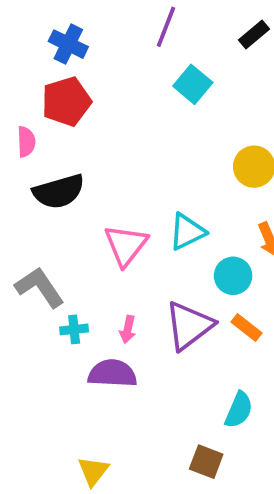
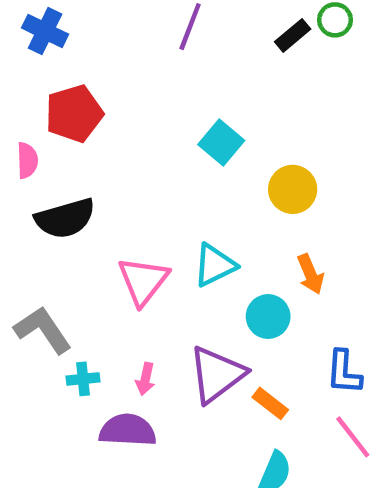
blue cross: (68, 44) -> (45, 31), moved
cyan square: (193, 84) -> (221, 143), moved
orange rectangle: (246, 327) -> (270, 403), moved

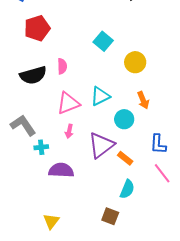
pink semicircle: (27, 160) -> (62, 66), moved
pink triangle: (143, 281) -> (68, 103), turned 30
pink arrow: (145, 379) -> (69, 131), moved

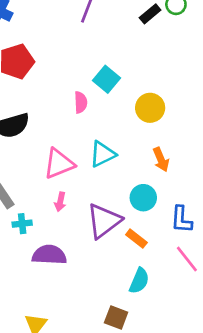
pink semicircle: (62, 66) -> (81, 102), moved
cyan circle: (124, 119) -> (143, 198), moved

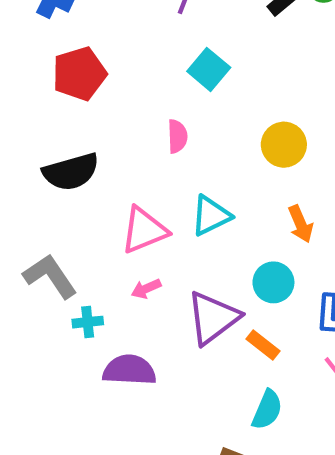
cyan square: (107, 79) -> (209, 69), moved
pink arrow: (60, 202) -> (146, 289), turned 54

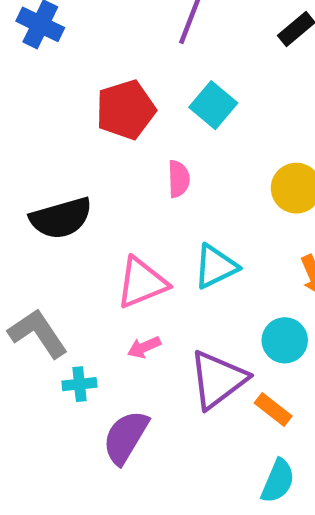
red pentagon: (79, 74) -> (126, 110), moved
purple semicircle: (129, 370) -> (126, 437), turned -62

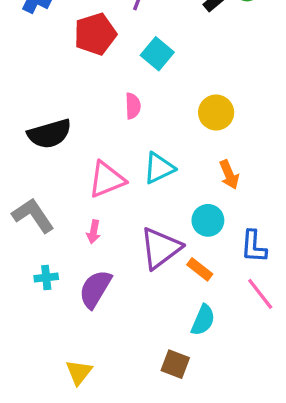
red pentagon: (126, 110) -> (95, 34), moved
pink arrow: (144, 347) -> (94, 232), moved, turned -55
cyan cross: (79, 384) -> (46, 278), moved

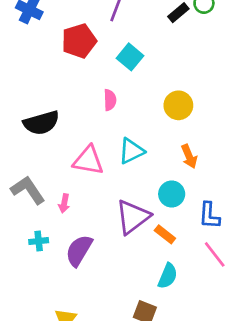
pink triangle: (107, 179) -> (88, 160), turned 32
pink arrow: (94, 232) -> (64, 203), moved

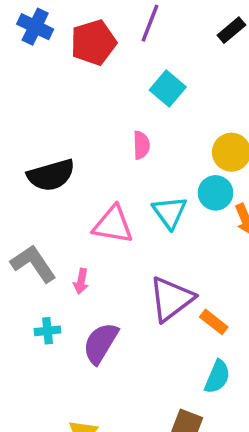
red pentagon: (79, 41) -> (93, 43), moved
cyan triangle: (131, 151) -> (170, 212), turned -40
cyan circle: (172, 194) -> (215, 193), moved

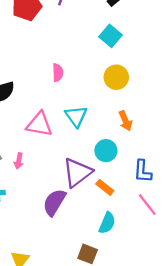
cyan square: (168, 89) -> (111, 36), moved
cyan circle: (215, 193) -> (106, 151), moved
purple semicircle: (101, 343) -> (54, 202), moved

